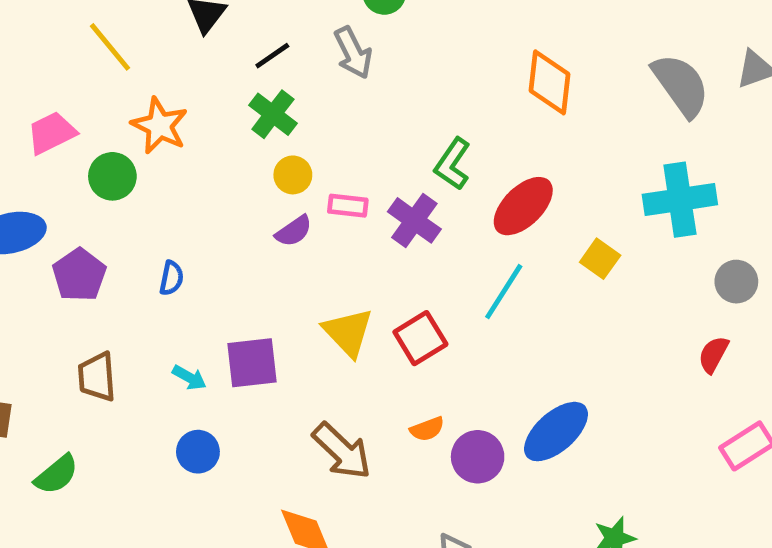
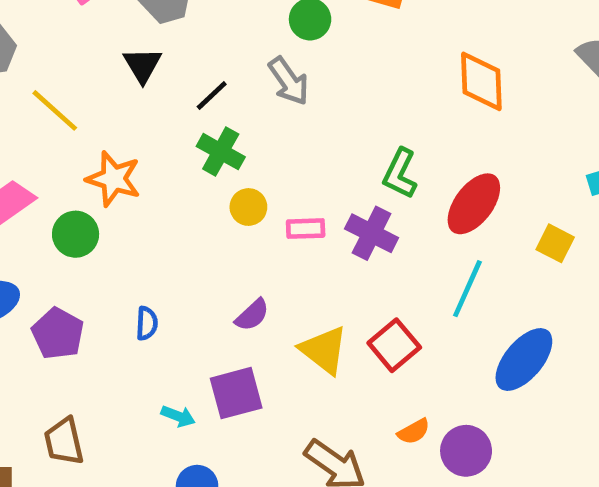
purple semicircle: (294, 231) -> (252, 315), moved
brown trapezoid: (97, 377) -> (64, 441), moved
blue ellipse: (556, 432) -> (524, 360), moved

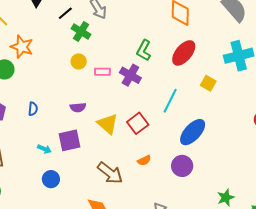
green cross: (221, 152) -> (81, 32), moved
red ellipse: (474, 204) -> (184, 53), moved
purple semicircle: (252, 315) -> (78, 107), turned 35
purple circle: (466, 451) -> (182, 166), moved

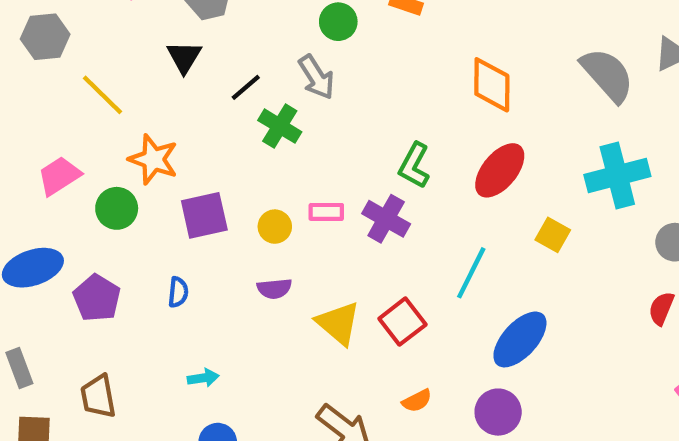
yellow circle: (79, 61) -> (275, 227), moved
purple square: (69, 140) -> (204, 215), moved
cyan arrow: (44, 149) -> (203, 378), turned -32

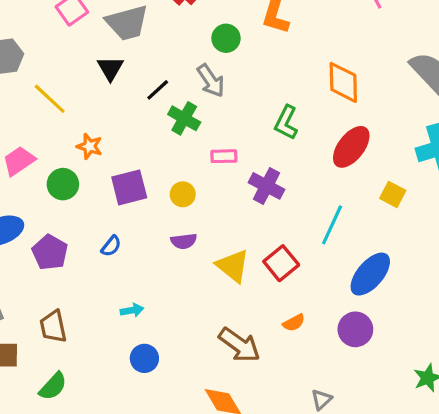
orange star: (153, 159) -> (90, 146), size x0.7
green L-shape: (414, 166) -> (286, 123), moved
pink rectangle: (326, 212) -> (224, 156), moved
blue semicircle: (178, 292) -> (111, 246), turned 35

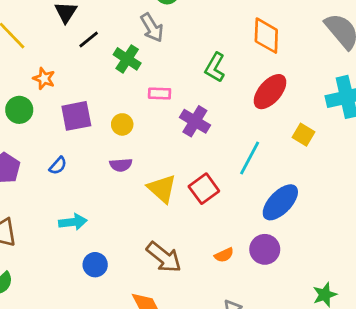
black line: (158, 90) -> (89, 39), moved
cyan arrow: (132, 310) -> (73, 222), size x1.4
orange semicircle: (294, 323) -> (224, 255), moved
blue circle: (144, 358) -> (95, 265), moved

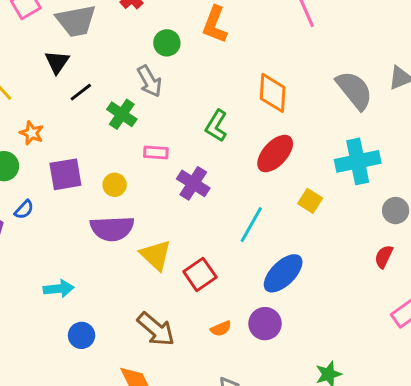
purple semicircle: (121, 165) -> (112, 228), size x1.8
blue semicircle: (58, 166) -> (24, 210), moved
red square: (204, 189) -> (200, 274), moved

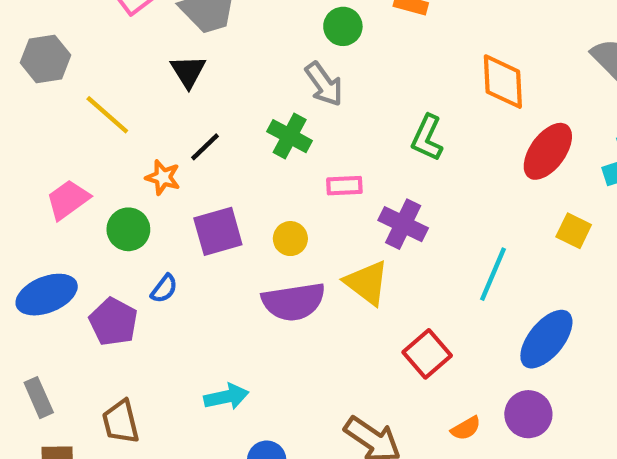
black line: (81, 92) -> (205, 147), moved
red ellipse: (275, 154) -> (548, 151), moved
yellow triangle: (156, 255) -> (367, 283), moved

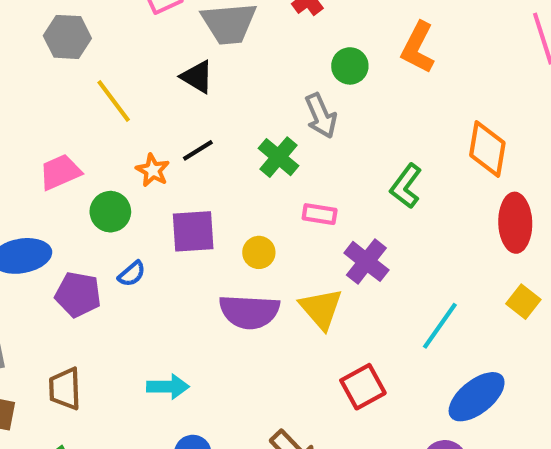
black triangle: (188, 71) -> (197, 77), turned -39
red ellipse: (548, 151) -> (515, 223), turned -50
purple pentagon: (113, 322) -> (78, 294), turned -30

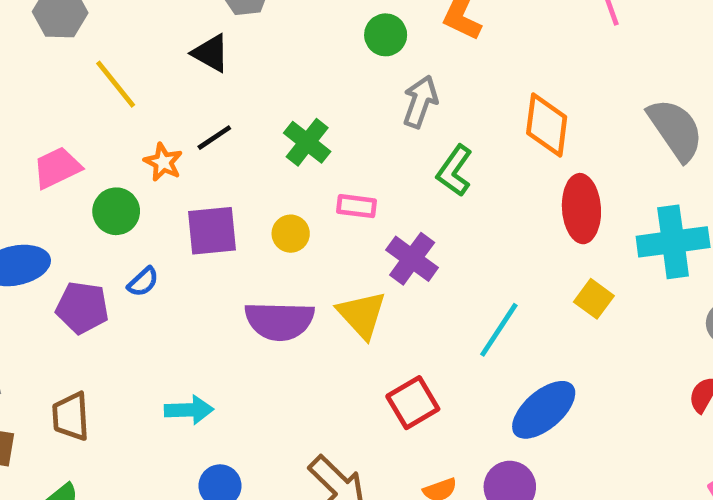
gray arrow: (321, 116) -> (420, 102), moved, turned -135
yellow circle: (259, 252) -> (291, 234), moved

